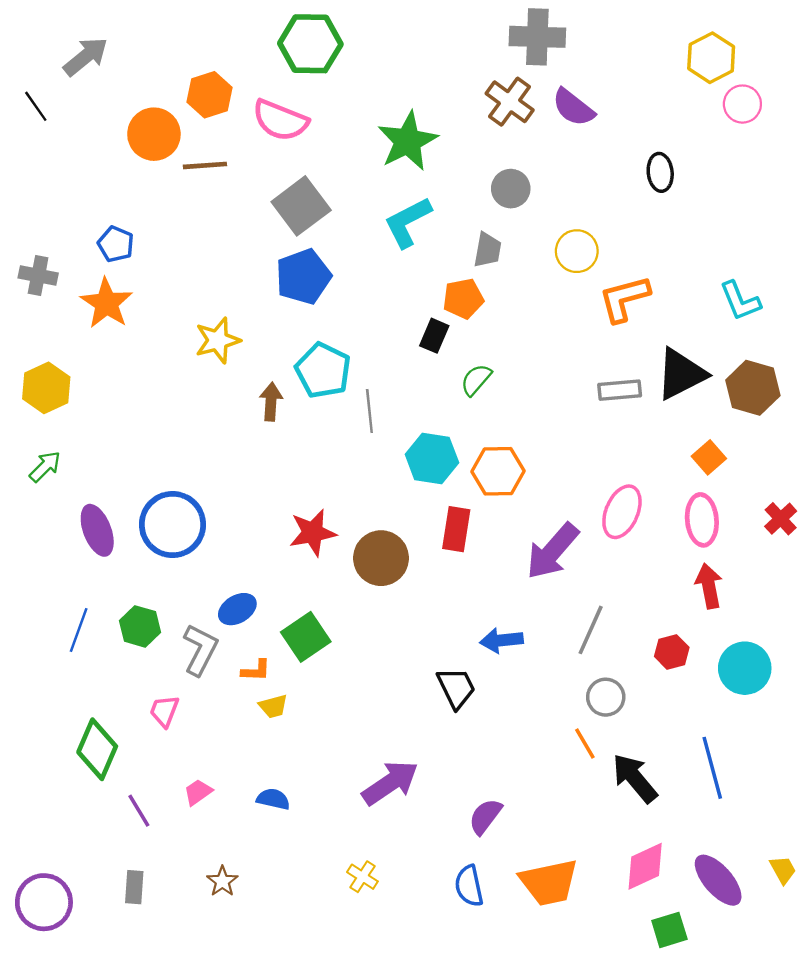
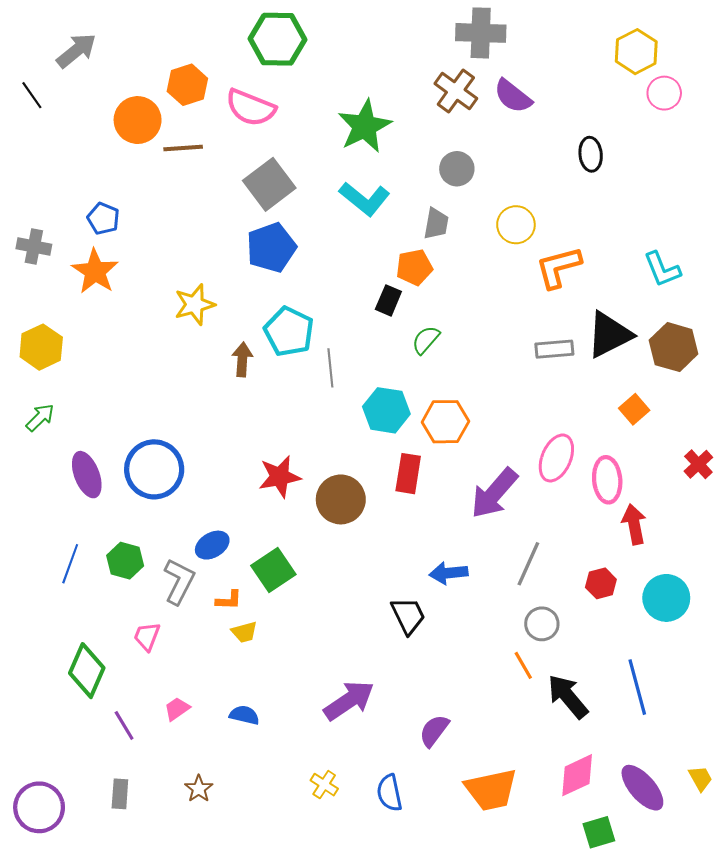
cyan L-shape: (408, 222) -> (365, 199), turned -114
pink ellipse: (702, 520) -> (607, 480), moved
blue semicircle: (469, 886) -> (389, 793), moved

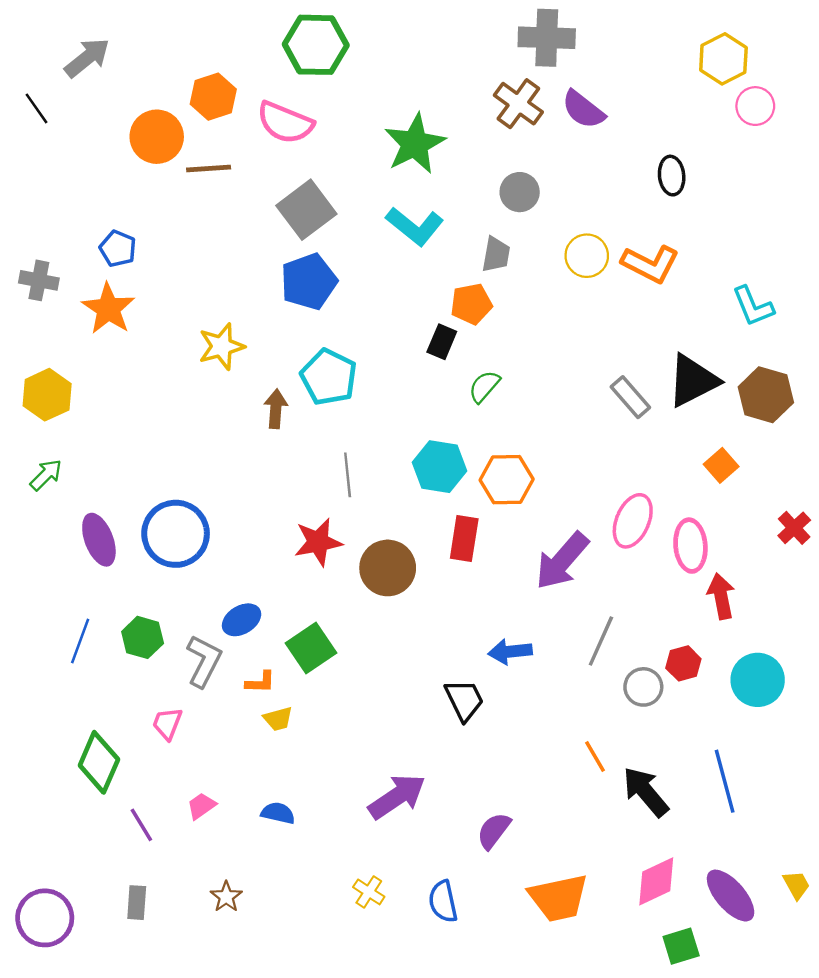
orange L-shape: (558, 267) -> (650, 264), moved, turned -138
gray rectangle: (554, 349) -> (630, 397), turned 54
gray line: (330, 368) -> (348, 475), moved
gray circle: (542, 624) -> (643, 687), moved

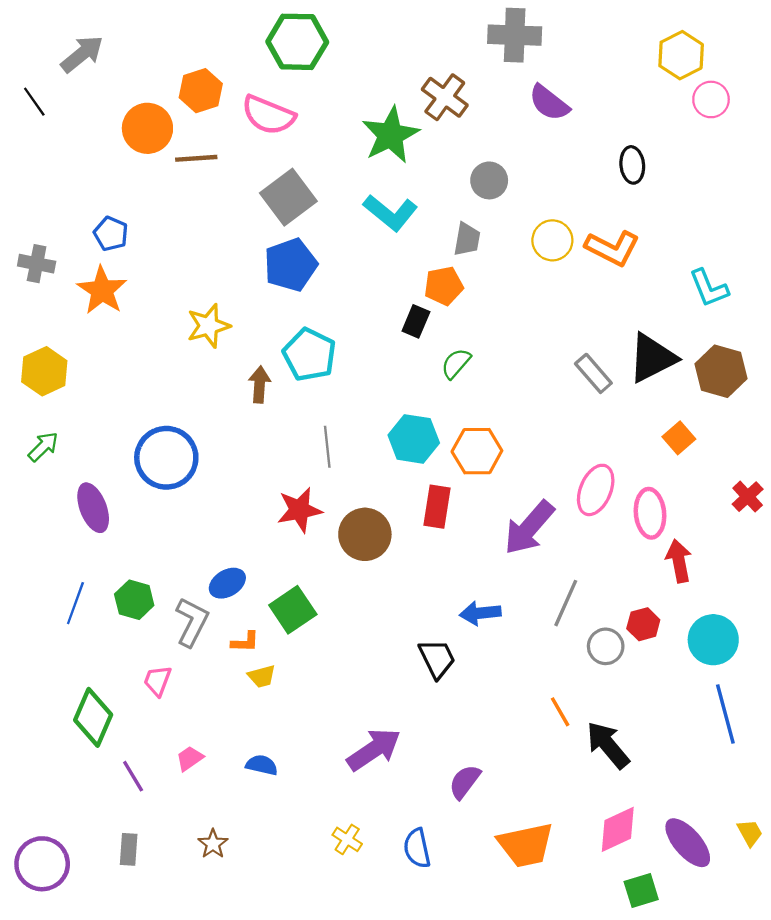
brown cross: (518, 104) -> (445, 97), moved
blue circle: (176, 534) -> (166, 458), moved
blue line: (725, 781) -> (725, 714), moved

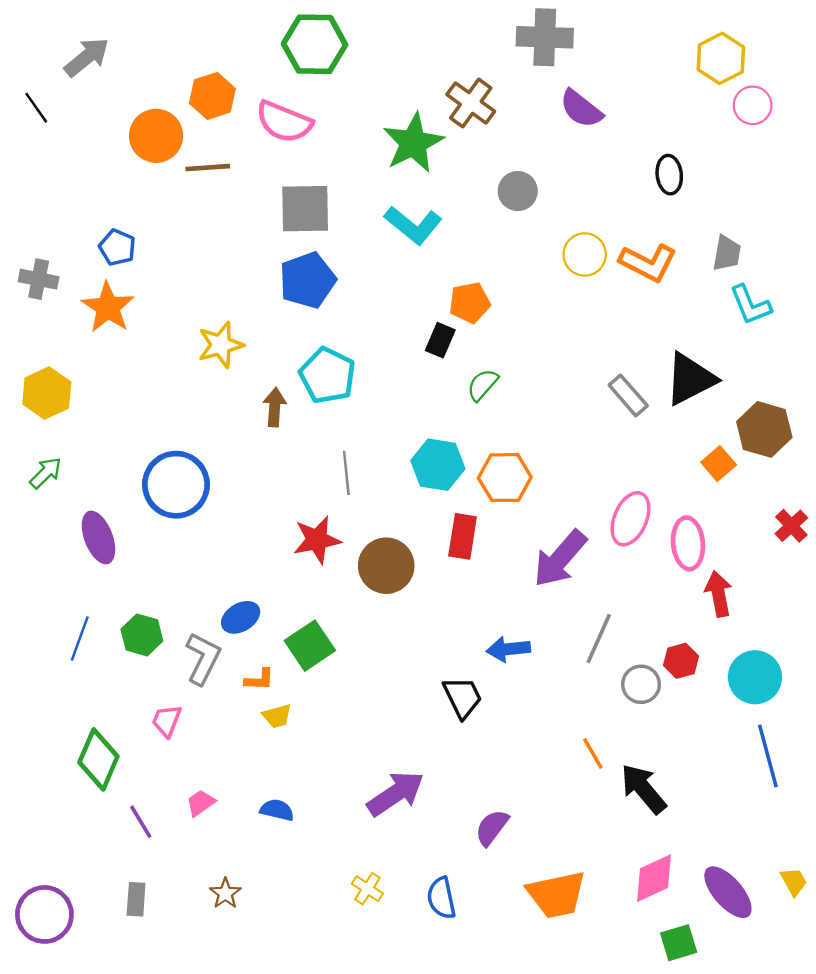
gray square: (288, 197) -> (305, 209), turned 36
gray trapezoid: (467, 239) -> (727, 253), moved
brown hexagon: (721, 371) -> (764, 429), moved

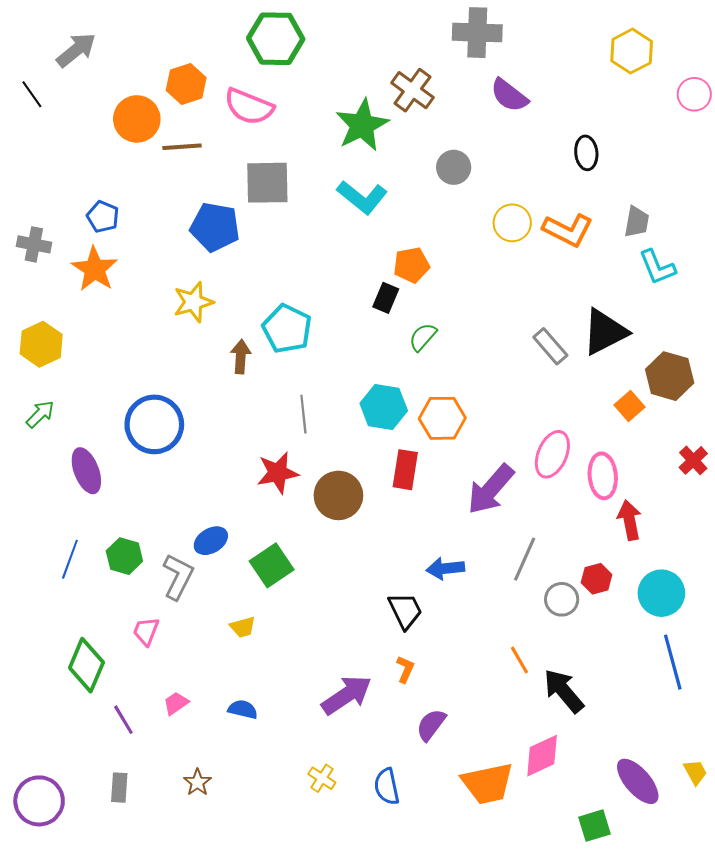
pink circle: (753, 105) -> (694, 94), moved
blue pentagon: (308, 280) -> (215, 227), moved, turned 30
orange L-shape: (259, 680) -> (405, 669), moved, turned -68
pink diamond: (654, 878) -> (542, 756), moved

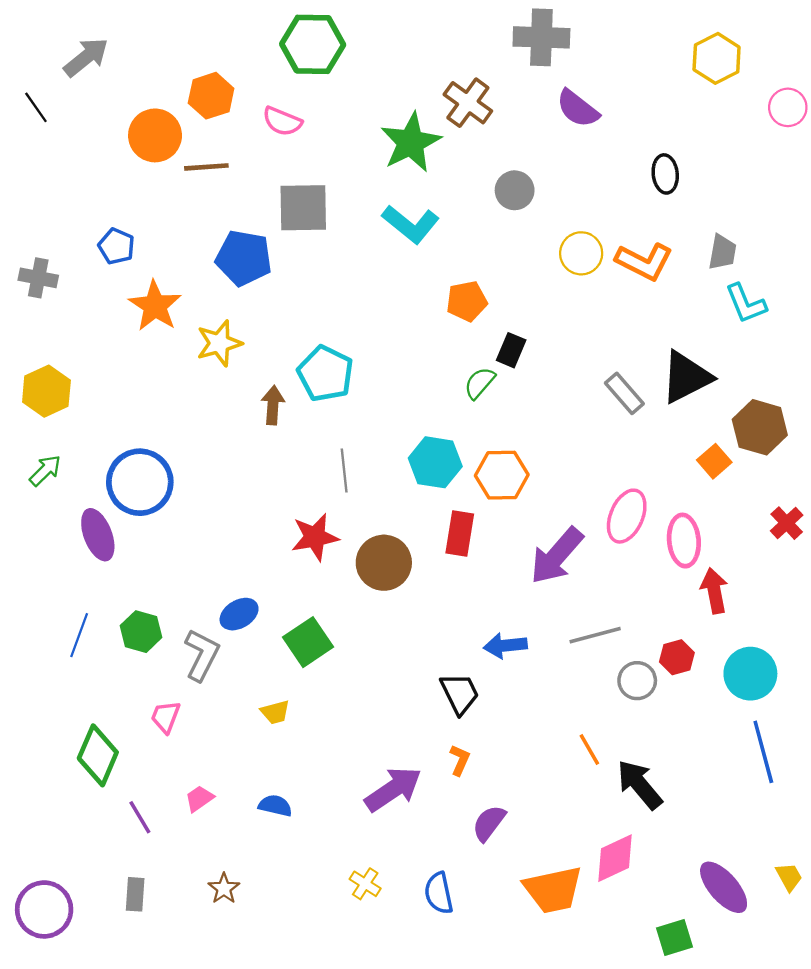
pink semicircle: (249, 107) -> (282, 121), size x0.7
orange star: (95, 269) -> (155, 306), moved
black rectangle: (386, 298) -> (511, 350), moved
blue circle: (154, 424) -> (140, 482), moved
gray line: (525, 559) -> (595, 635), turned 51

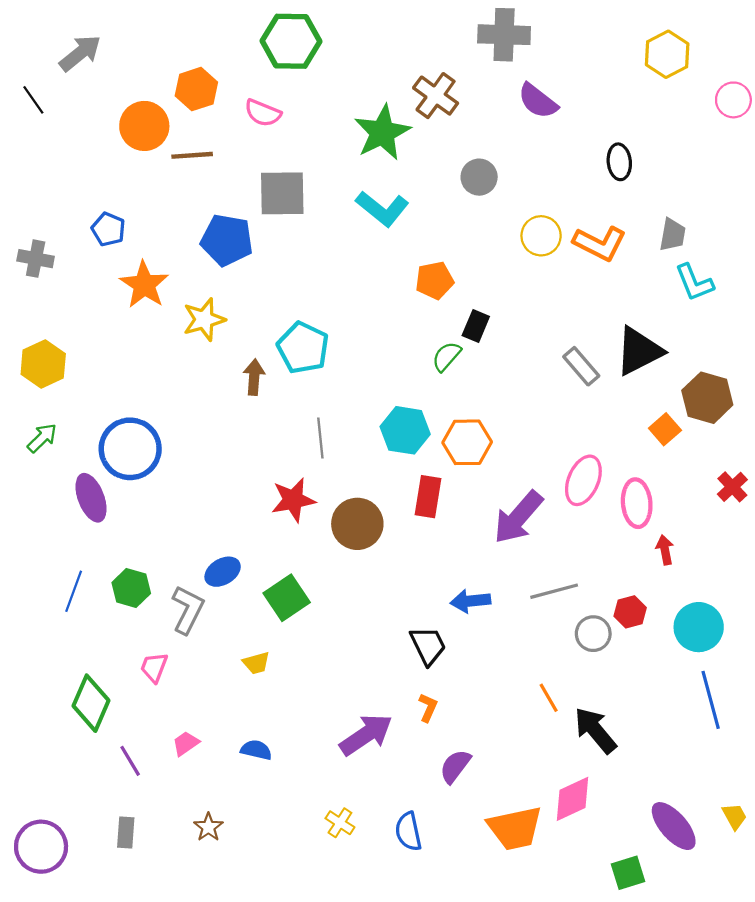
red arrow: (714, 591) -> (665, 550), size x0.7

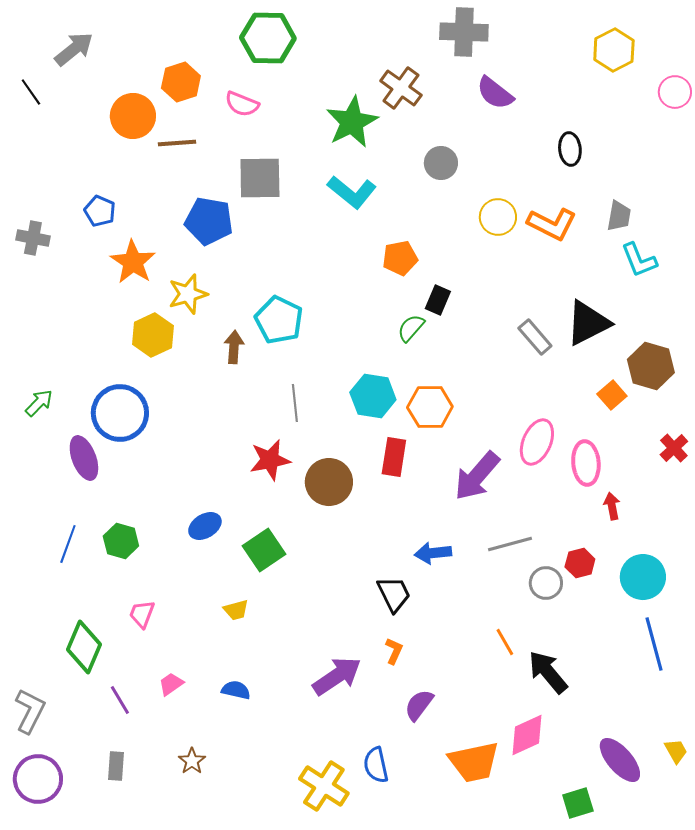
yellow hexagon: (43, 364) -> (153, 335), moved
gray L-shape: (188, 610) -> (30, 711), moved
yellow cross: (340, 823) -> (324, 786), moved, size x1.8

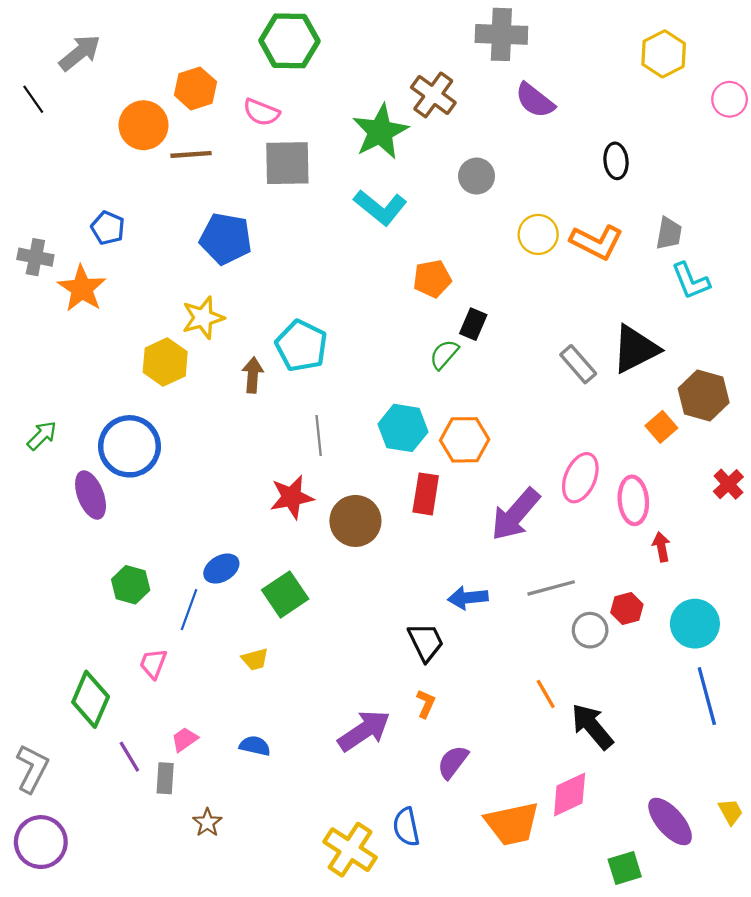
gray square: (260, 178) -> (287, 163), moved
orange star: (133, 262) -> (82, 288), moved
blue line: (68, 544) -> (189, 610), moved
gray rectangle: (116, 766) -> (165, 778), moved

